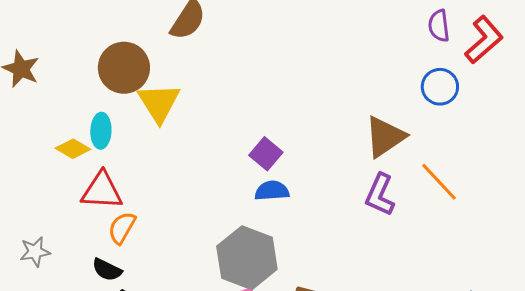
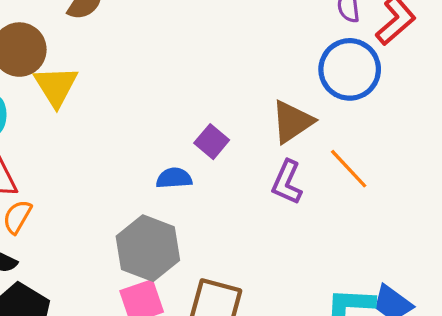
blue circle: (440, 87) -> (350, 69), size x1.6
purple square: (266, 154) -> (212, 142), moved

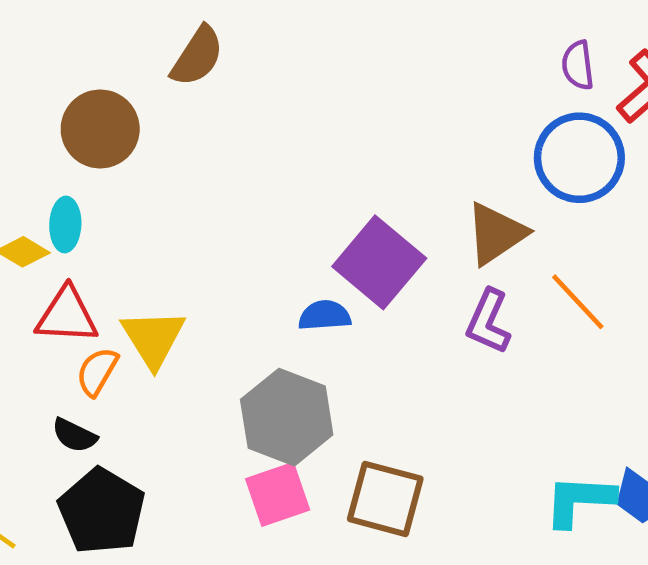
yellow triangle: (56, 86) -> (153, 338), moved
purple square: (212, 142) -> (379, 262), size x1.8

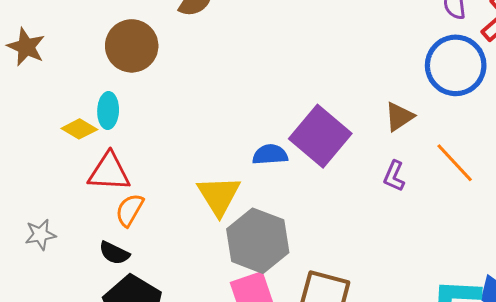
brown triangle: (496, 234) -> (399, 117), size x0.7
blue semicircle: (325, 315) -> (270, 155), moved
purple L-shape: (488, 322) -> (394, 176), size x0.7
yellow triangle: (153, 338) -> (219, 196), moved

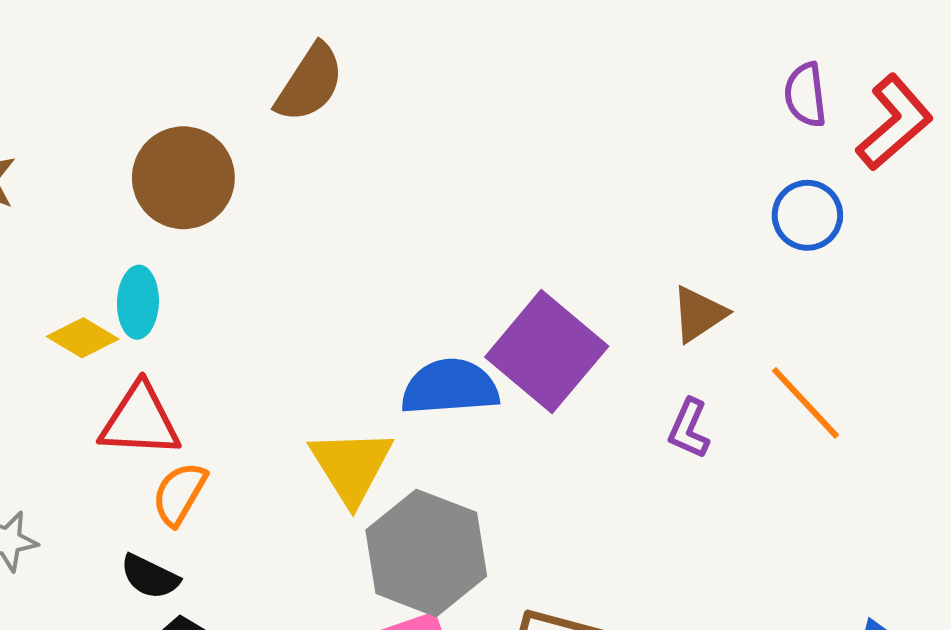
blue circle: (456, 65) -> (807, 215), size x0.6
blue semicircle: (270, 155) -> (450, 387), size x1.4

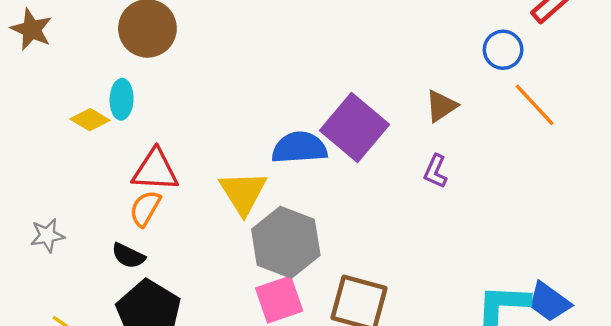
orange line: (805, 403) -> (535, 105), moved
red triangle: (140, 421) -> (155, 170), moved

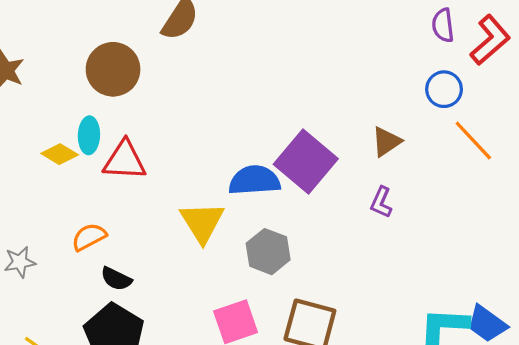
red triangle: (155, 170) -> (125, 160), moved
orange semicircle: (145, 208) -> (89, 237), moved, turned 32
gray hexagon: (286, 242) -> (268, 252), moved, size x0.7
black semicircle: (128, 256) -> (116, 279), moved

